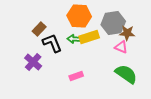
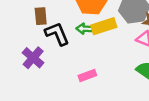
brown rectangle: (39, 29) -> (41, 16), turned -48

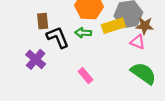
yellow rectangle: (104, 26) -> (113, 26), moved
pink rectangle: (87, 75) -> (86, 76), turned 70

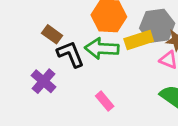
brown rectangle: (43, 21) -> (52, 34), turned -49
green arrow: (83, 33) -> (102, 48), size x1.6

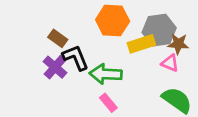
green arrow: (102, 48) -> (106, 74), moved
purple cross: (44, 81) -> (55, 67), moved

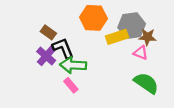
green arrow: (106, 74) -> (73, 65), moved
pink rectangle: (108, 103) -> (71, 85), moved

